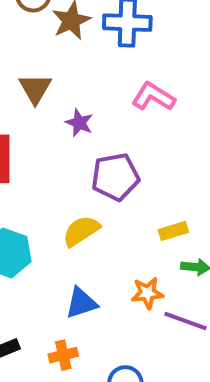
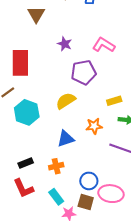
brown triangle: (35, 89) -> (36, 14), moved
pink L-shape: (153, 97) -> (104, 45), moved
orange star: (147, 293) -> (94, 126), moved

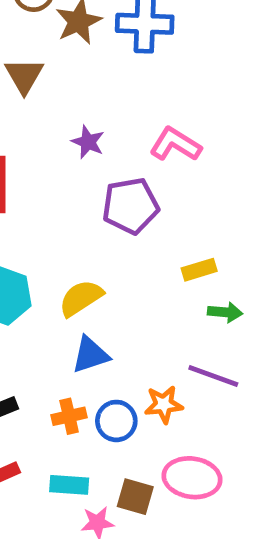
yellow semicircle: (66, 101) -> (81, 298), moved
orange star: (94, 126) -> (164, 404), moved
blue circle: (89, 181) -> (116, 421), moved
cyan rectangle: (56, 197) -> (69, 485), turned -49

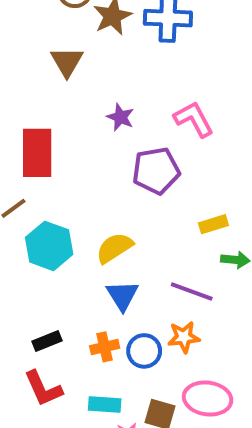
pink L-shape: (175, 144) -> (194, 119), turned 30
blue triangle: (90, 355) -> (122, 295), turned -44
purple line: (213, 376) -> (192, 292), moved

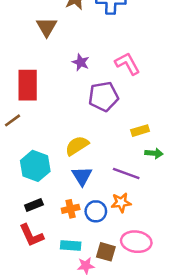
cyan hexagon: (49, 246) -> (35, 166), moved

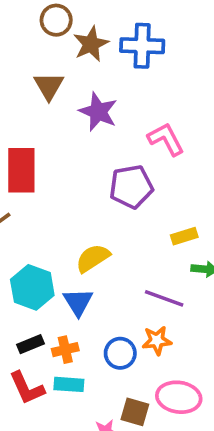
purple star: (81, 62) -> (98, 112), moved, size x1.5
blue triangle: (82, 176) -> (78, 302), moved
orange cross: (71, 209) -> (65, 350), moved
cyan rectangle: (71, 245) -> (69, 384), moved

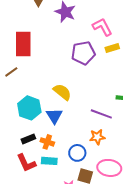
yellow rectangle: (184, 236) -> (112, 48), moved
yellow semicircle: (93, 258) -> (62, 92), turned 72
orange cross: (65, 350) -> (47, 142), turned 32
blue circle: (120, 353) -> (77, 153), moved

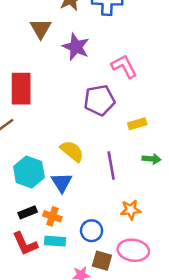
yellow rectangle: (112, 48) -> (137, 124), moved
purple line: (101, 114) -> (111, 165), moved, turned 60
orange star: (97, 137) -> (131, 210), moved

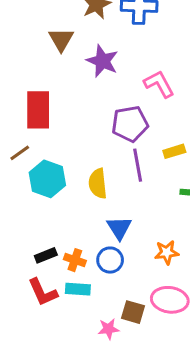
yellow semicircle: (72, 151) -> (98, 183), turned -135
purple line: (111, 165) -> (138, 165), moved
cyan hexagon: (29, 172) -> (47, 179), moved
blue triangle: (62, 182) -> (119, 228), moved
blue circle: (92, 231) -> (110, 260), moved

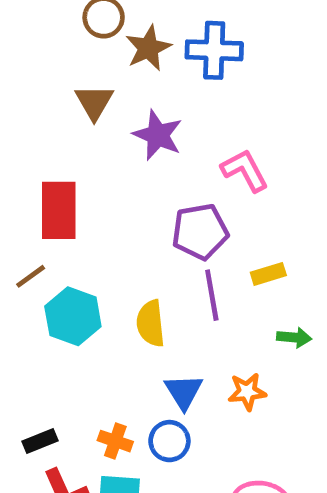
orange star: (167, 252) -> (247, 392), moved
black rectangle: (46, 255) -> (40, 441), moved

